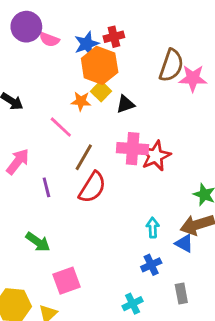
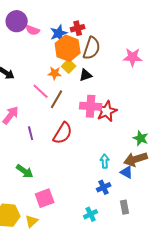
brown semicircle: (171, 65) -> (92, 48), moved
brown line: (84, 157) -> (57, 99), moved

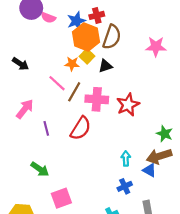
pink cross: (91, 106) -> (97, 99), moved

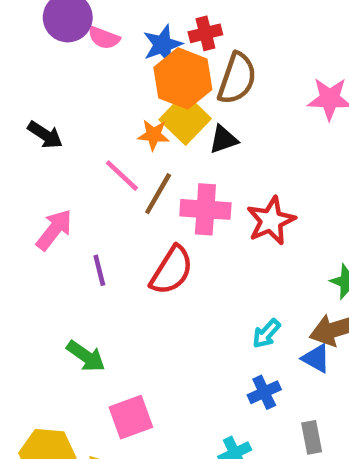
yellow square: (87, 56) -> (185, 119), size x1.5
cyan arrow: (126, 158) -> (266, 334), turned -136

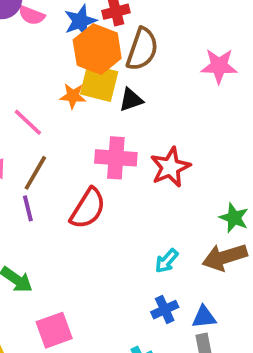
yellow square: (185, 119) -> (99, 83), turned -30
pink line: (122, 176) -> (28, 122), moved
brown line: (158, 194) -> (35, 173), moved
blue triangle: (316, 358) -> (204, 317), moved, turned -35

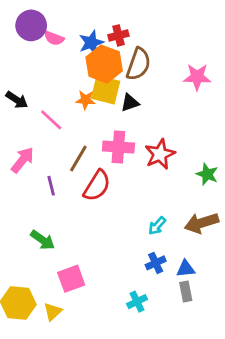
brown line: (35, 173) -> (78, 158), moved
green star: (234, 218) -> (207, 174), moved

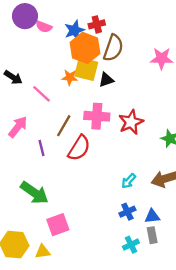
green arrow: (43, 240) -> (34, 193), size x1.4
cyan cross: (137, 302) -> (131, 245), moved
yellow triangle: (53, 312) -> (43, 252), turned 35

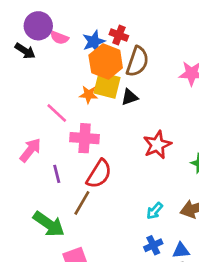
red cross: (97, 24) -> (119, 35), turned 35
black arrow: (13, 77) -> (25, 51), moved
pink cross: (97, 116) -> (85, 138), moved
brown line: (64, 126) -> (82, 203), moved

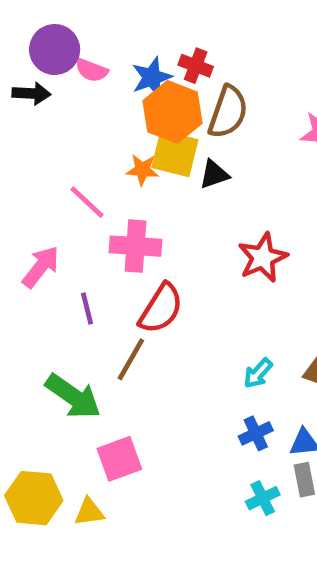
black arrow: (25, 51) -> (31, 93), turned -30

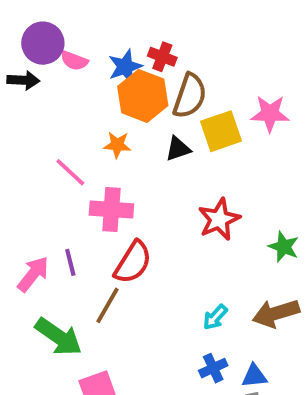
yellow square: (175, 154) -> (221, 131), moved, turned -33
pink arrow: (41, 267) -> (33, 274), moved

